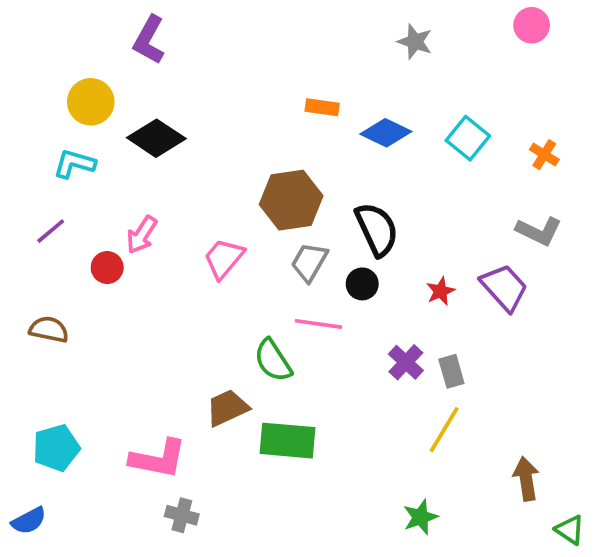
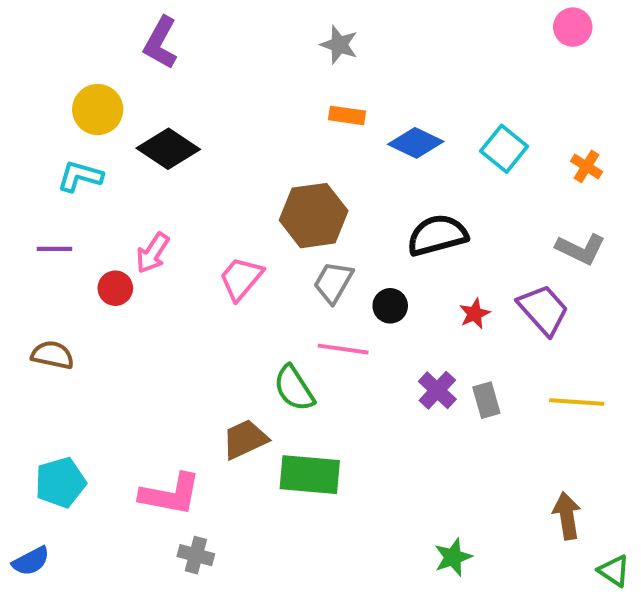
gray star: (415, 42) -> (339, 45), moved
black semicircle: (377, 229) -> (437, 235), moved, turned -80
purple line: (51, 231) -> (54, 249), turned 40
yellow line: (444, 430) -> (577, 402), moved, turned 63

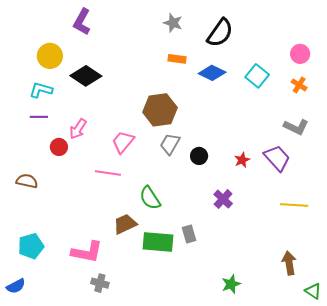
pink circle: (573, 27) -> (300, 54), moved
black semicircle: (437, 235) -> (220, 33), moved, turned 140
purple line: (54, 249) -> (39, 117), moved
pink line: (343, 349) -> (108, 173), moved
gray rectangle: (486, 400) -> (189, 234), moved

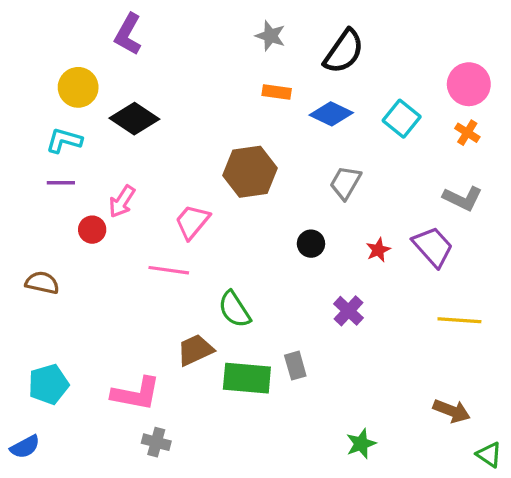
pink circle: (300, 54) -> (469, 84), size x1.4
gray trapezoid: (170, 144) -> (345, 183), moved
brown arrow: (289, 263) -> (452, 411), turned 120

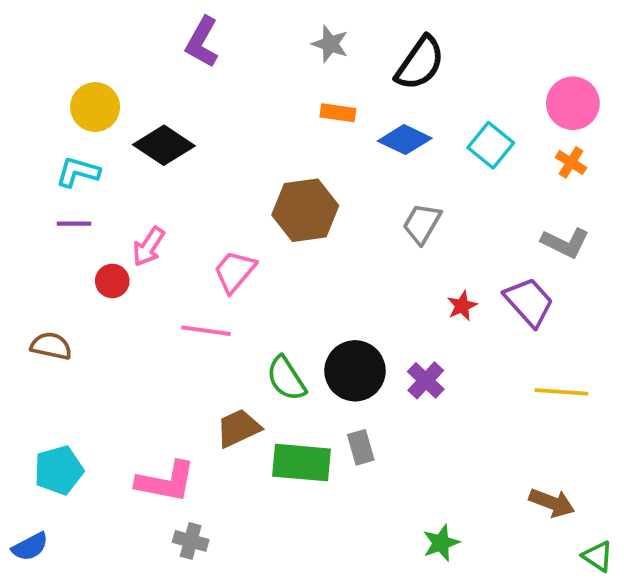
purple L-shape: (128, 34) -> (202, 42), moved
black circle: (311, 244) -> (355, 371), moved, size x1.8

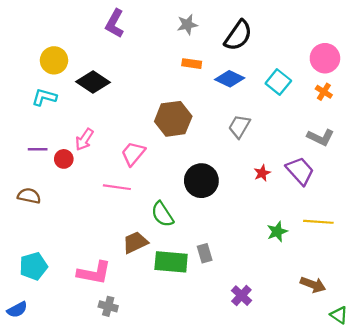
gray star: (330, 44) -> (187, 25), turned -30
purple line: (74, 224) -> (38, 149), moved
black circle: (355, 371) -> (201, 181), moved
purple cross: (426, 380) -> (241, 296), moved
green star: (441, 543) -> (277, 232), moved

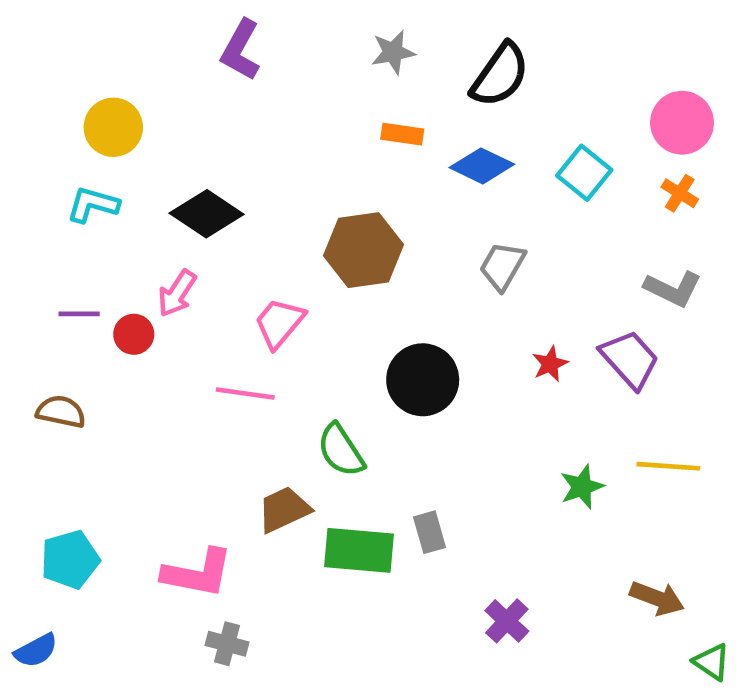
black diamond: (93, 82) -> (207, 214), moved

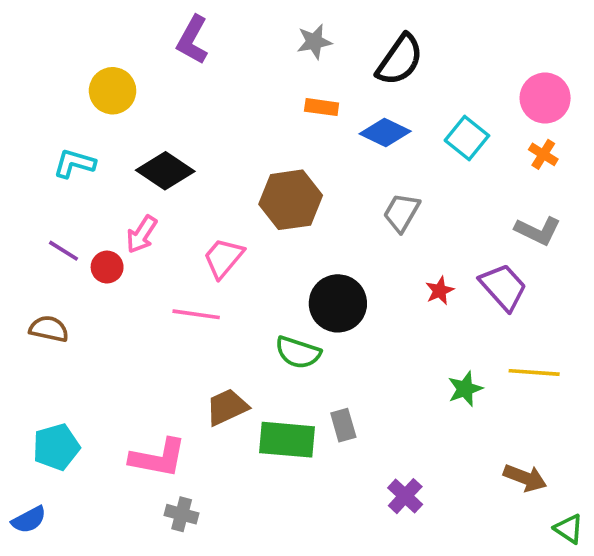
yellow circle: (113, 127) -> (113, 91), moved
purple line: (79, 314) -> (63, 251), turned 32
green semicircle: (341, 450) -> (298, 352), moved, turned -39

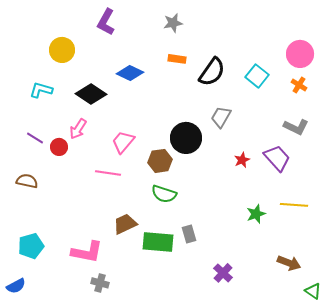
black semicircle: (400, 60) -> (212, 72), moved
blue diamond: (385, 133) -> (130, 73), moved
brown hexagon: (291, 200) -> (160, 161), moved, size x0.7
black circle: (338, 303) -> (186, 138), moved

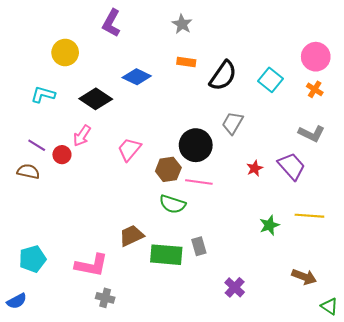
gray star: (173, 23) -> (182, 24), turned -30
pink line: (108, 173) -> (199, 182), moved
brown semicircle: (27, 181) -> (28, 171), moved

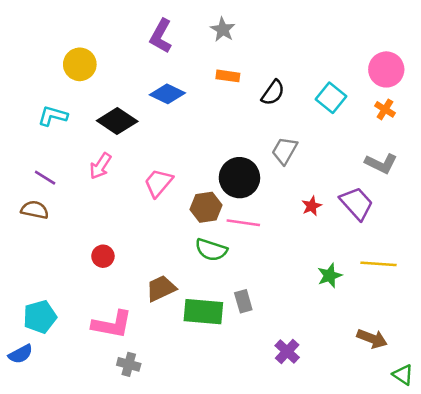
purple L-shape: (111, 23) -> (161, 36), moved
black semicircle: (223, 76) -> (273, 93), size x0.7
red circle: (62, 155) -> (103, 256), moved
blue semicircle: (17, 301) -> (21, 354), moved

